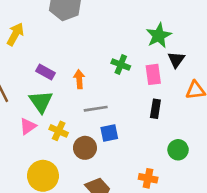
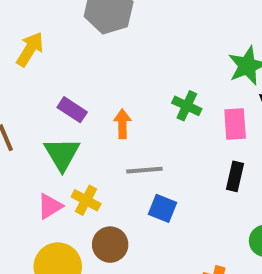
pink triangle: (28, 126) -> (50, 206), moved
blue square: (109, 133) -> (163, 208), turned 30
brown circle: (85, 148) -> (110, 245), moved

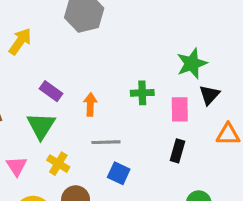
green cross: (187, 106) -> (142, 93), turned -30
pink triangle: (50, 206) -> (17, 166), moved, turned -35

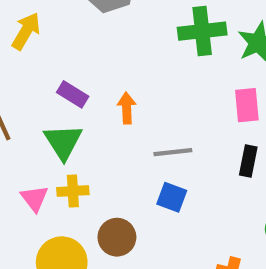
green cross: (142, 93) -> (202, 31), moved, size x1.5
gray line: (106, 142) -> (173, 152), moved
yellow cross: (58, 164) -> (73, 191), moved, turned -30

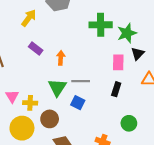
yellow arrow: (26, 31) -> (29, 18), moved
green triangle: (63, 142) -> (57, 88), moved
yellow cross: (73, 191) -> (30, 103), moved

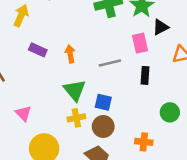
black triangle: (138, 54) -> (160, 27), turned 32
gray line: (81, 81) -> (110, 63), moved
yellow cross: (30, 103) -> (76, 118), moved
brown circle: (50, 119) -> (103, 127), moved

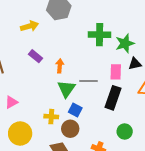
yellow arrow: (21, 16) -> (30, 26), turned 36
black rectangle: (145, 75) -> (113, 98), size x1.6
green triangle: (75, 90) -> (66, 89), moved
pink triangle: (23, 113) -> (11, 102), turned 32

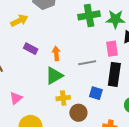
green star: (125, 43) -> (115, 19), turned 30
green triangle: (66, 89) -> (54, 76), moved, turned 36
blue square: (75, 110) -> (96, 93), moved
yellow cross: (51, 117) -> (63, 98), moved

